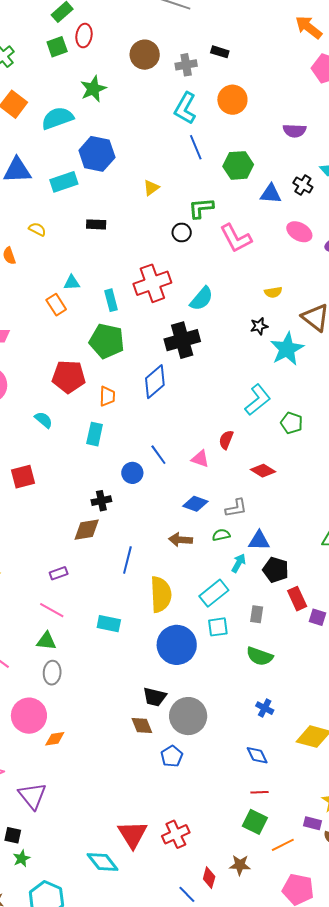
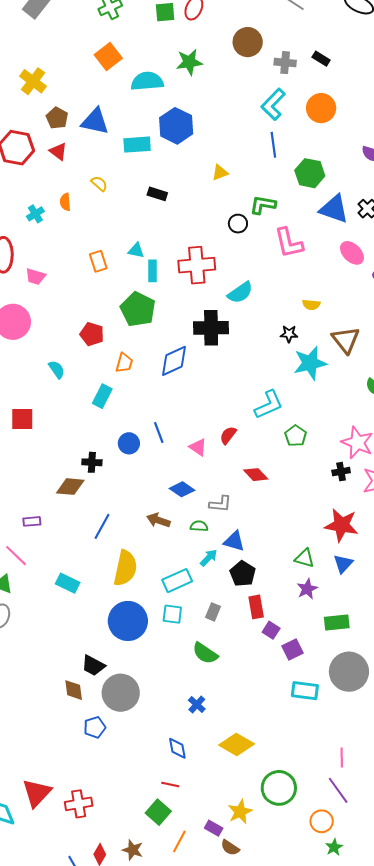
blue triangle: (271, 194) -> (334, 209), size x1.4
cyan triangle: (72, 283) -> (136, 250), moved
red pentagon: (69, 377) -> (92, 334), size x0.7
orange line: (283, 845) -> (179, 841), turned -50

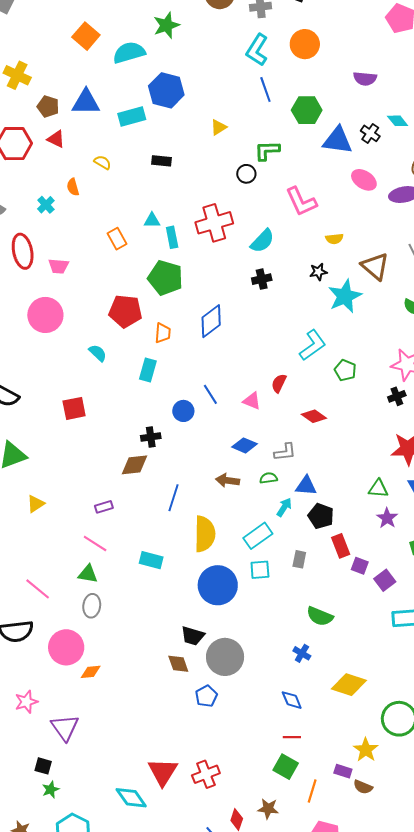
pink L-shape: (289, 243) -> (301, 202), moved
black cross: (211, 328) -> (262, 279), moved, size x0.6
red pentagon: (92, 334) -> (125, 311), size x1.4
green semicircle: (205, 653) -> (320, 616), moved

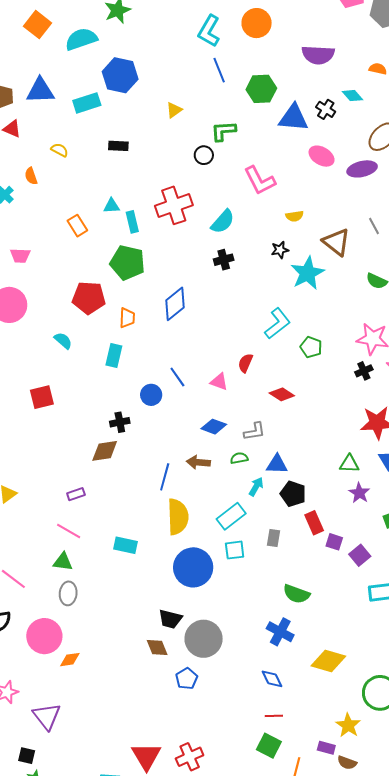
purple semicircle: (365, 79) -> (318, 55), size x1.4
blue line: (173, 498) -> (165, 477), moved
blue cross: (302, 653) -> (280, 632), size x1.5

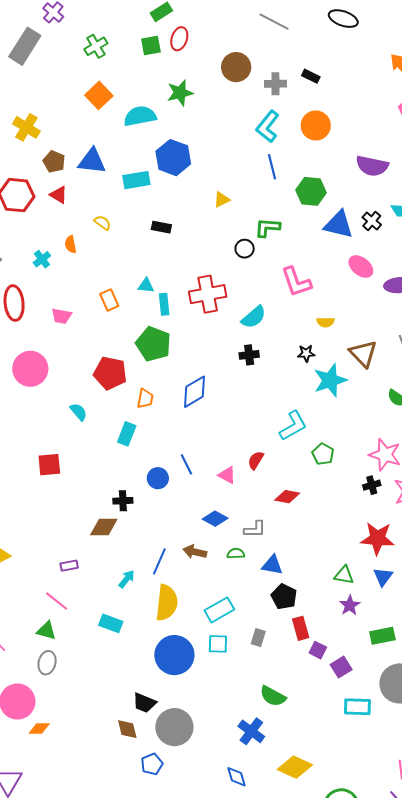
pink trapezoid: (20, 256) -> (62, 316), moved
red diamond: (282, 394) -> (287, 497), turned -30
cyan arrow: (256, 487) -> (127, 579), moved

